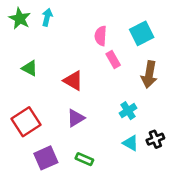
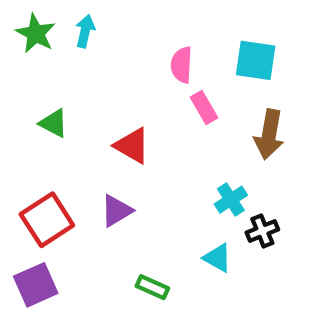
cyan square: (142, 33) -> (256, 60), turned 35
purple triangle: (76, 118) -> (116, 211), moved
black cross: (155, 139) -> (262, 231), moved
cyan triangle: (131, 143) -> (217, 258), moved
purple square: (46, 158) -> (36, 285), moved

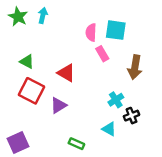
cyan square: (256, 60) -> (116, 30), moved
red square: (47, 220) -> (31, 91), moved, turned -30

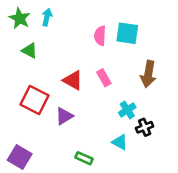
pink rectangle: (102, 54) -> (104, 78), moved
green triangle: (27, 62) -> (30, 51), moved
purple square: (18, 143) -> (20, 157), turned -35

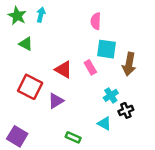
cyan square: (127, 33) -> (107, 49), moved
pink semicircle: (100, 36) -> (96, 21), moved

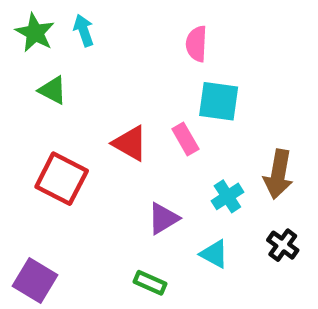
cyan arrow: (41, 15) -> (84, 30), turned -32
brown arrow: (129, 64) -> (278, 174), moved
purple triangle: (56, 101) -> (163, 219), moved
black cross: (126, 110) -> (283, 245), moved, turned -32

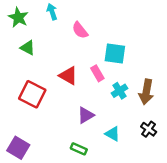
cyan arrow: (84, 30) -> (52, 12), moved
pink semicircle: (196, 44) -> (80, 30), moved, turned -42
cyan cross: (227, 196) -> (119, 91), moved

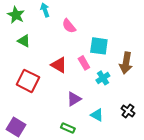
brown arrow: (146, 92) -> (126, 63), moved

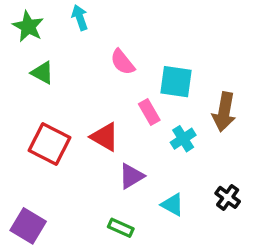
pink semicircle: (69, 26) -> (123, 62), moved
red triangle: (59, 65) -> (105, 137), moved

